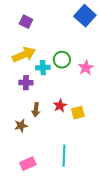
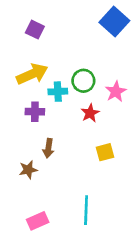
red star: (60, 106) -> (90, 113), moved

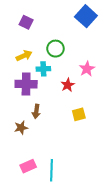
yellow arrow: (32, 74) -> (24, 56), size x0.7
green circle: (83, 81) -> (55, 49), moved
purple cross: (35, 112) -> (26, 84), size x1.5
cyan line: (86, 210) -> (51, 170), moved

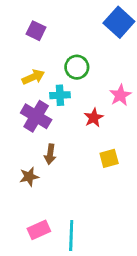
purple cross: (26, 84) -> (36, 116), turned 30

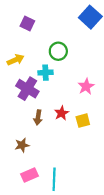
yellow arrow: (33, 77) -> (16, 60), moved
pink star: (120, 95) -> (86, 86), moved
red star: (94, 118) -> (62, 113), moved
brown star: (29, 177) -> (22, 145), moved

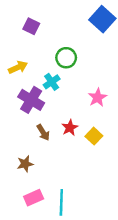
cyan cross: (46, 73) -> (52, 82), turned -32
brown arrow: (38, 117) -> (43, 132), turned -40
yellow square: (83, 121) -> (94, 136), turned -32

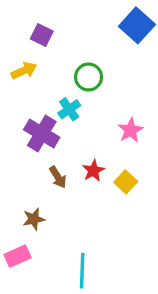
yellow arrow: (18, 67) -> (24, 71), moved
pink rectangle: (34, 198) -> (18, 256), moved

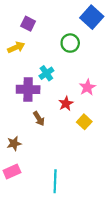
green circle: (89, 77) -> (70, 43), moved
purple cross: (42, 134) -> (28, 89), turned -30
red star: (93, 171) -> (66, 104), moved
brown star: (34, 219) -> (14, 143), moved

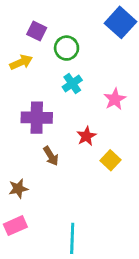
green circle: (70, 43) -> (67, 48), moved
cyan cross: (46, 73) -> (72, 84), moved
pink star: (87, 87) -> (115, 99), moved

